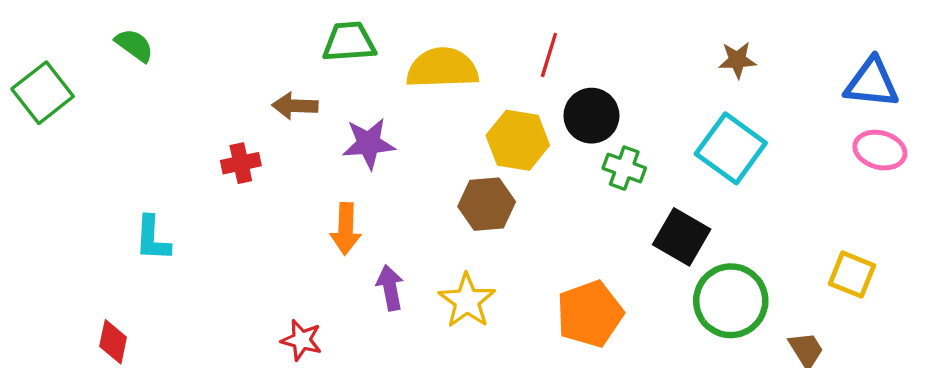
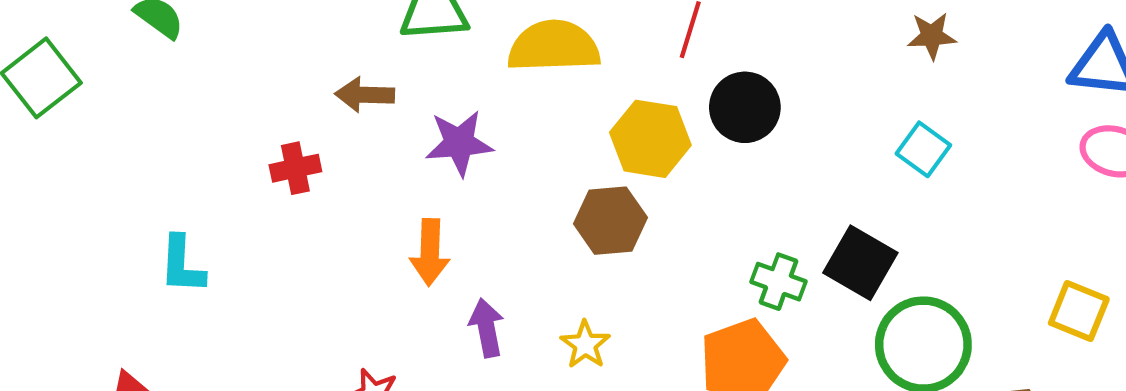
cyan square: (731, 148) -> (923, 149), size x0.6
green cross: (624, 168) -> (778, 282), moved
yellow star: (467, 301) -> (585, 345), size x0.7

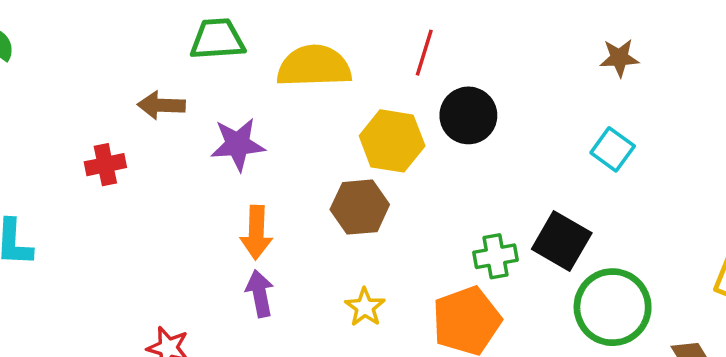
orange arrow: (430, 252) -> (256, 232), moved
green cross: (778, 282) -> (495, 256), turned -30
yellow star: (585, 345) -> (365, 307), moved

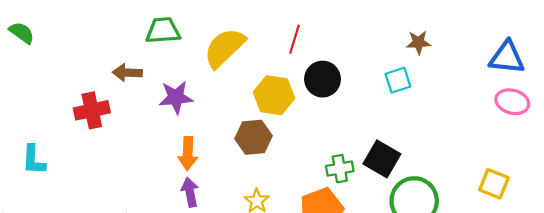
yellow semicircle: (314, 66) -> (224, 48), turned -42
cyan square: (613, 149) -> (398, 80), moved, turned 36
red cross: (105, 165) -> (92, 110), size x1.4

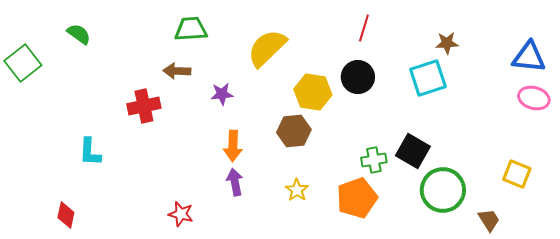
green trapezoid: (163, 31) -> (191, 29), moved
red line: (294, 39) -> (364, 28), moved
cyan square: (398, 80) -> (428, 78), size x1.5
purple star: (176, 97) -> (222, 94), size x0.7

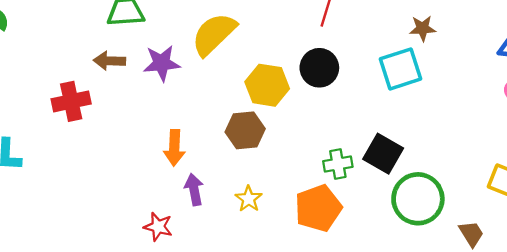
purple star: (222, 94) -> (162, 63), moved, size x1.4
purple arrow: (235, 182) -> (194, 190), moved
red star: (181, 214) -> (158, 227), moved

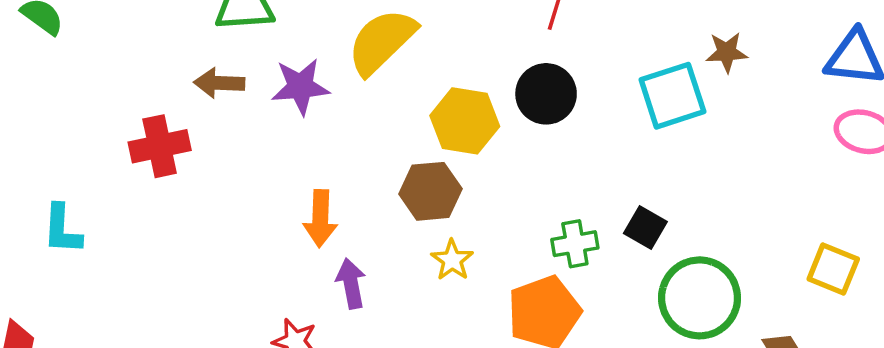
brown star: (423, 28) -> (727, 52), moved
black square: (383, 154) -> (645, 227), size x0.7
yellow star: (249, 199) -> (452, 260), moved

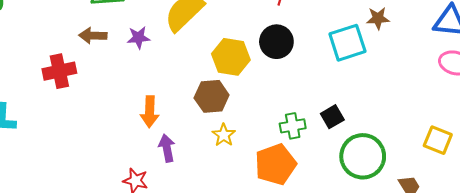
purple star: (300, 87) -> (138, 38), size x0.7
black square: (645, 227) -> (332, 117), turned 30

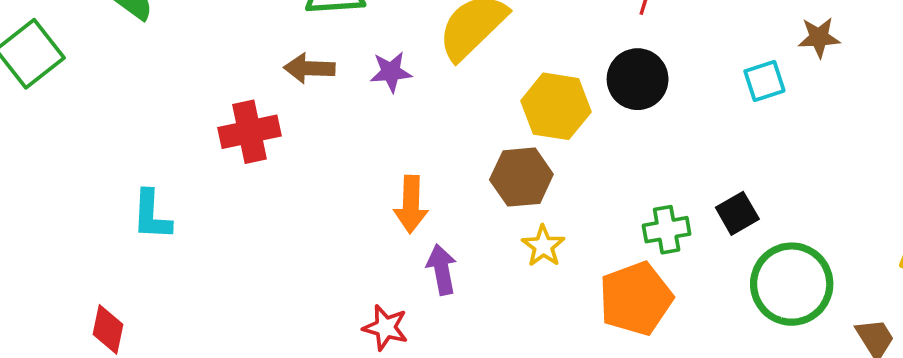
cyan square: (347, 43) -> (764, 81), size x0.6

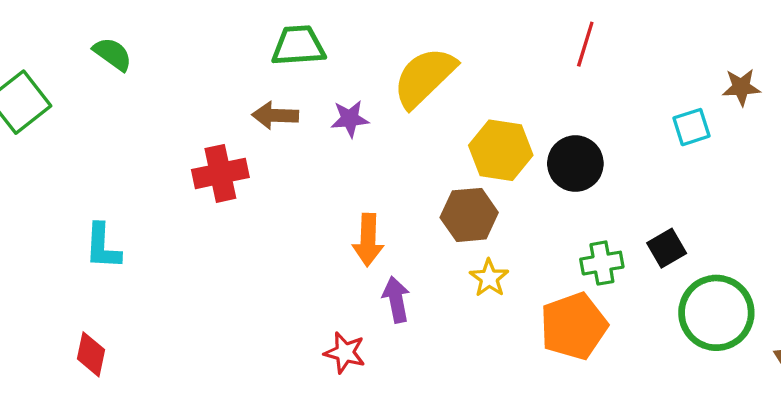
black circle: (638, 79) -> (575, 164), moved
cyan L-shape: (152, 215) -> (103, 246), moved

